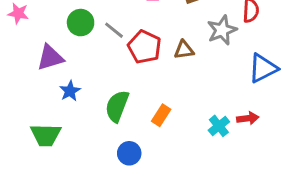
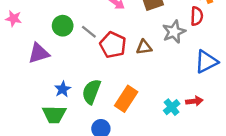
blue star: (70, 91) -> (63, 89), moved
orange rectangle: (161, 115) -> (126, 99), size x1.5
green trapezoid: (46, 135) -> (54, 114), moved

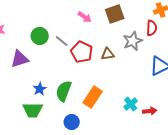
red arrow: (194, 101) -> (150, 111), moved

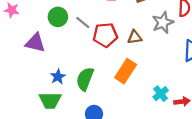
red pentagon: (82, 52) -> (105, 35), turned -30
purple triangle: (20, 59) -> (35, 43), turned 30
orange rectangle: (93, 97) -> (126, 71), moved

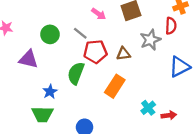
gray line: (83, 23) -> (80, 33), moved
green semicircle: (85, 79) -> (76, 73), moved

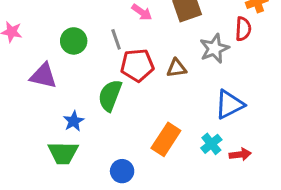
gray line: (80, 33) -> (116, 39), turned 32
blue triangle: (180, 67) -> (230, 105), moved
orange rectangle: (115, 86) -> (166, 139), moved

